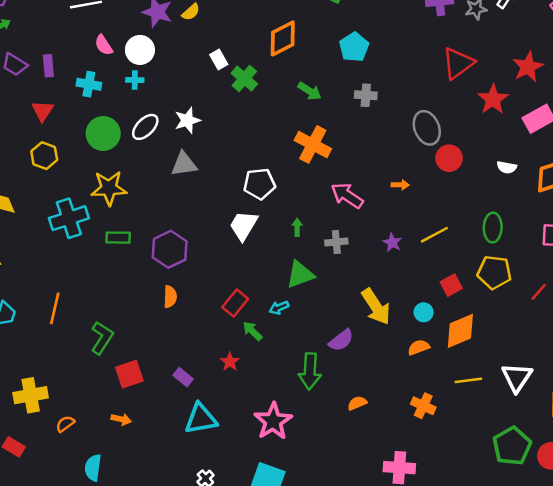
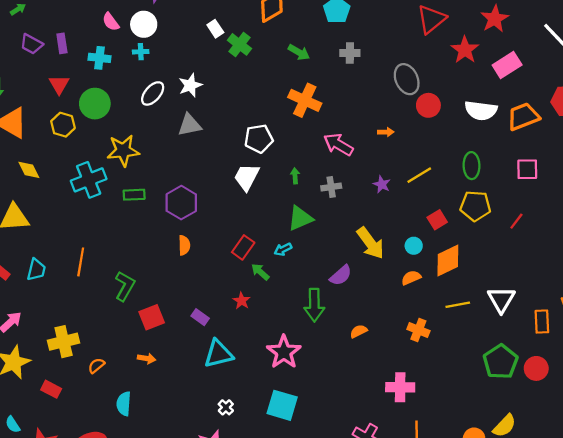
green circle: (103, 133) -> (95, 104), moved
white semicircle: (507, 167) -> (481, 110), size x1.8

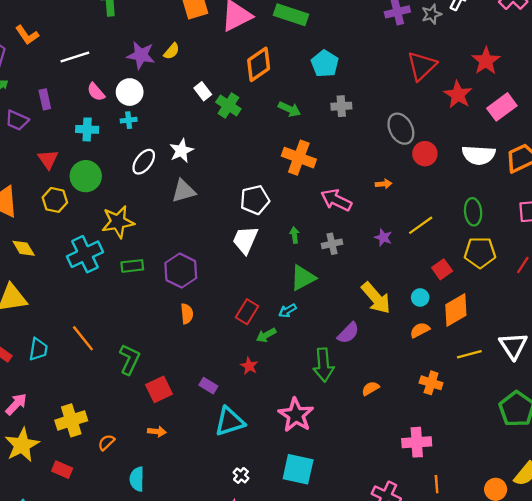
purple rectangle: (62, 43) -> (45, 99), moved
orange line: (81, 262) -> (83, 338), turned -44
green arrow: (260, 272) -> (266, 335), turned -66

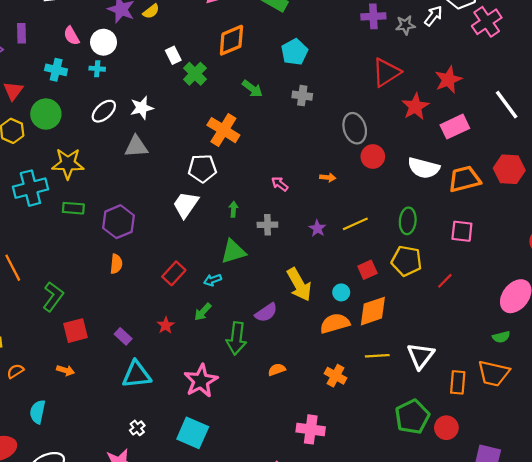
orange cross: (299, 158) -> (223, 130), moved
pink arrow: (336, 200) -> (280, 184), size x0.6
orange semicircle: (420, 330) -> (335, 323), size x1.5
green arrow: (266, 335) -> (203, 312), moved, turned -30

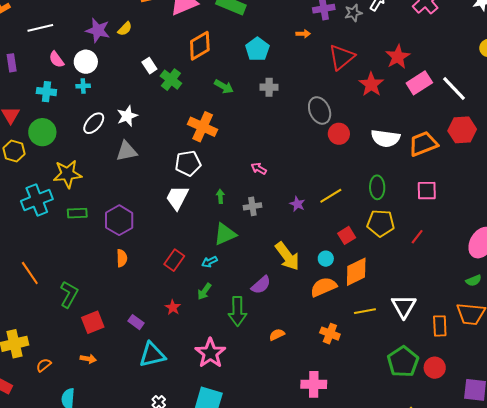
white line: (507, 105) -> (454, 88), moved
pink rectangle: (455, 127) -> (419, 83), moved
orange arrow: (328, 177) -> (303, 34), moved

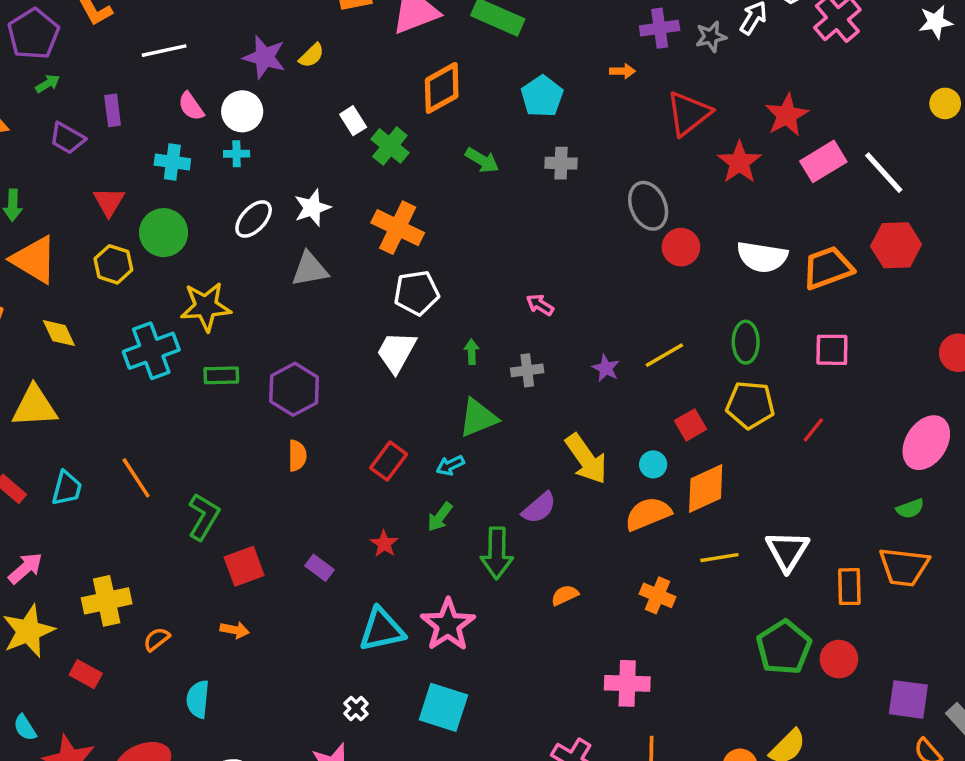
orange cross: (203, 127) -> (398, 228), moved
cyan triangle: (152, 355) -> (382, 630), moved

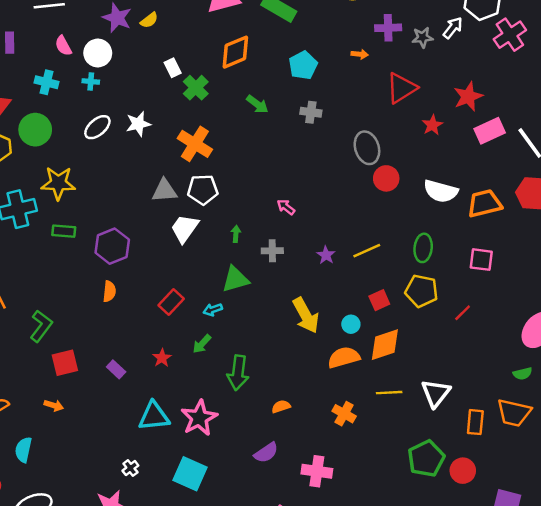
red star: (739, 162) -> (432, 125), size x0.7
gray triangle: (310, 269) -> (164, 191), moved
purple semicircle: (539, 508) -> (266, 453), moved

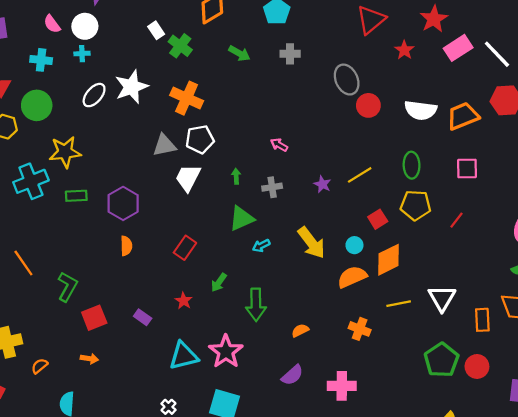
white star: (138, 124) -> (131, 87), size x1.4
cyan arrow: (213, 310) -> (261, 246), moved

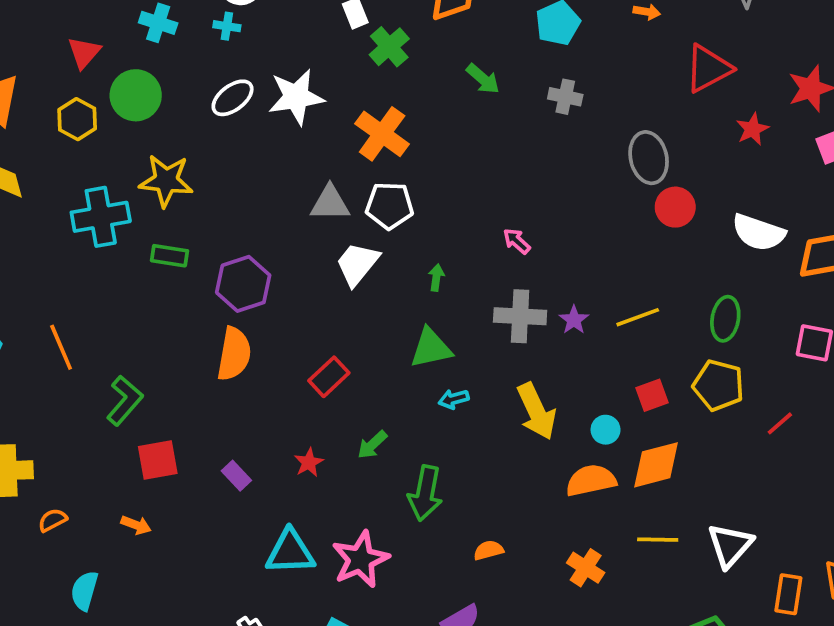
gray cross: (272, 187) -> (520, 316), moved, size x1.5
orange semicircle: (126, 246) -> (234, 354), size x1.6

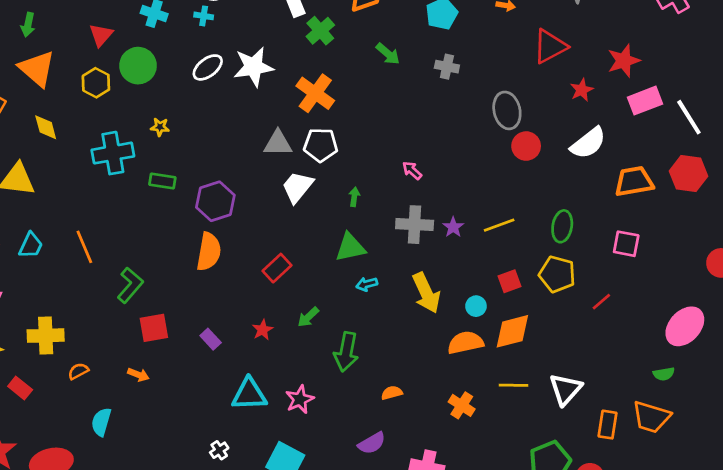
yellow star: (166, 181) -> (160, 127), size x0.5
white semicircle: (759, 233) -> (588, 143), moved, turned -57
pink star: (360, 559) -> (300, 399), size x0.7

